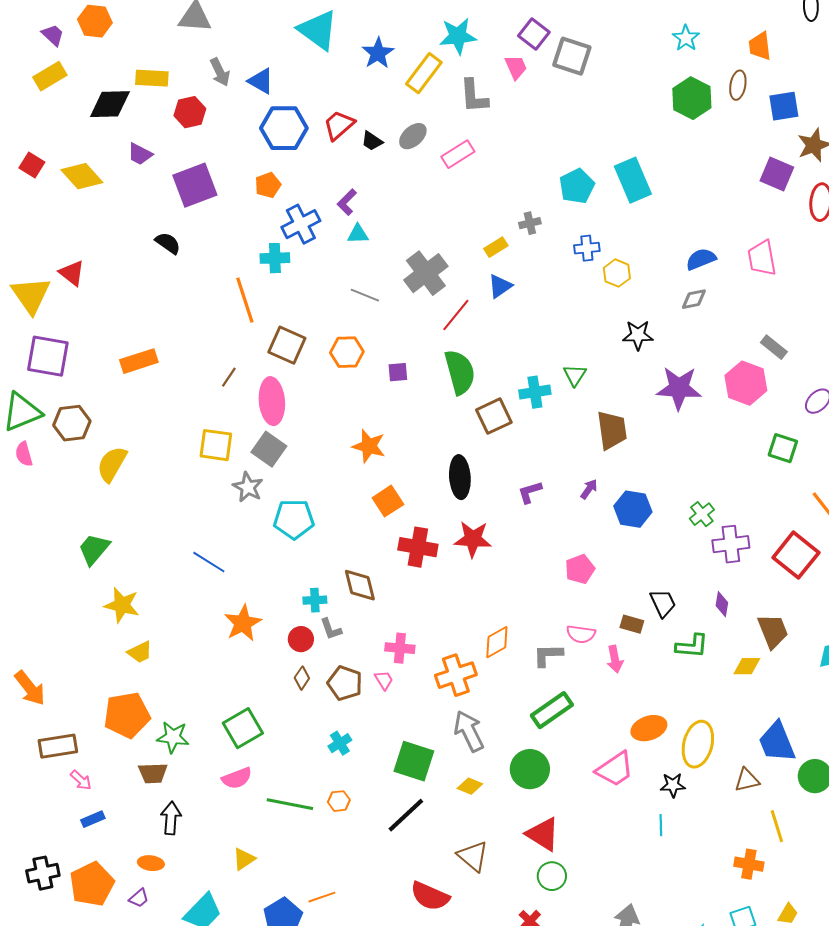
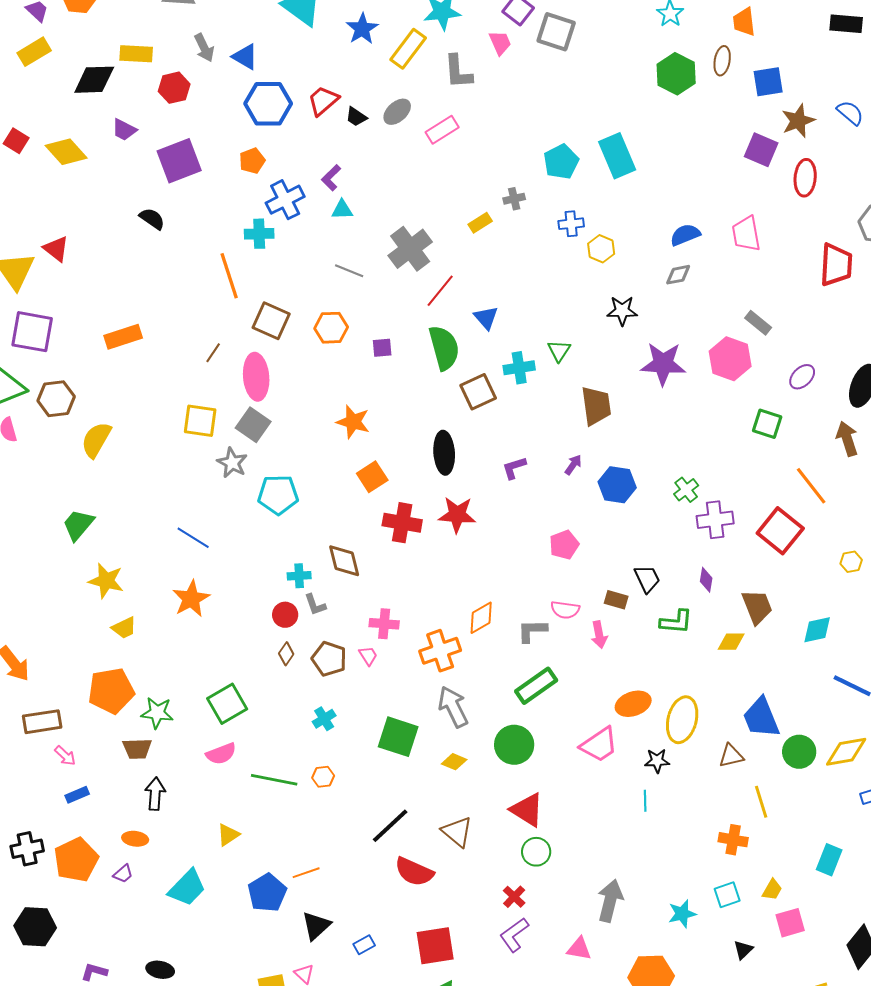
blue triangle: (500, 286) -> (486, 318), moved, turned -36
orange star: (243, 623) -> (191, 599), moved
black line: (406, 815) -> (390, 826), moved

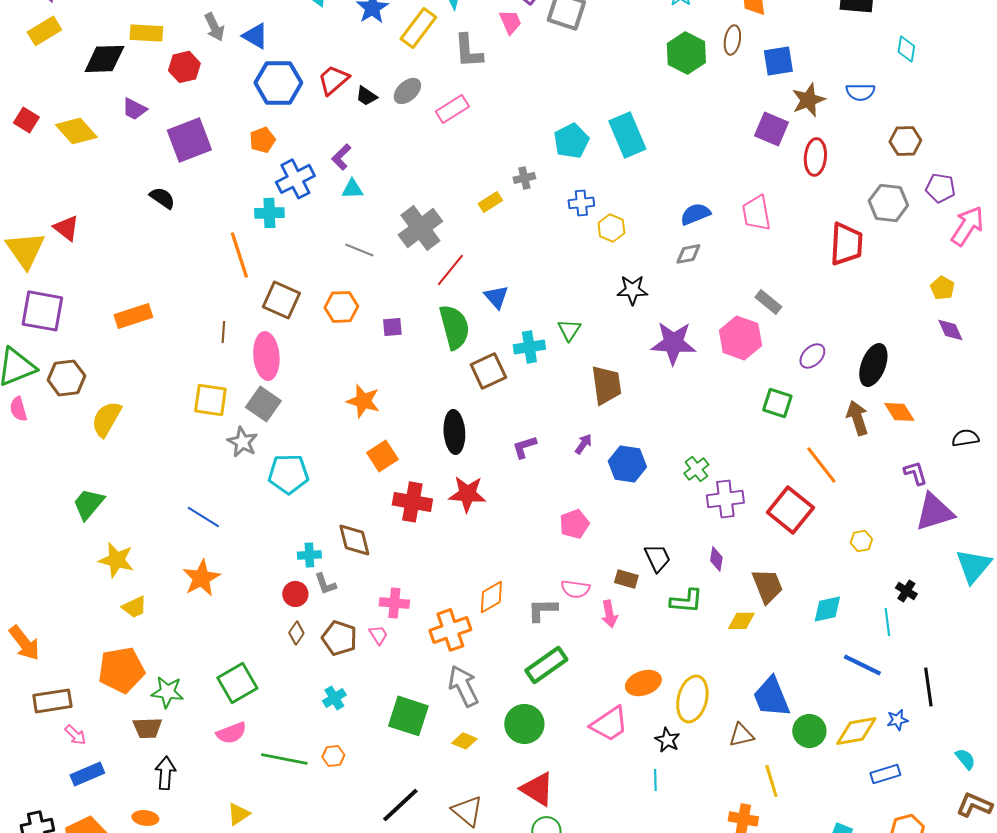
blue semicircle: (850, 113) -> (860, 92), turned 140
brown line: (213, 353) -> (223, 332), turned -30
black star: (657, 761) -> (667, 740), turned 30
blue rectangle: (77, 795) -> (87, 774), size x1.4

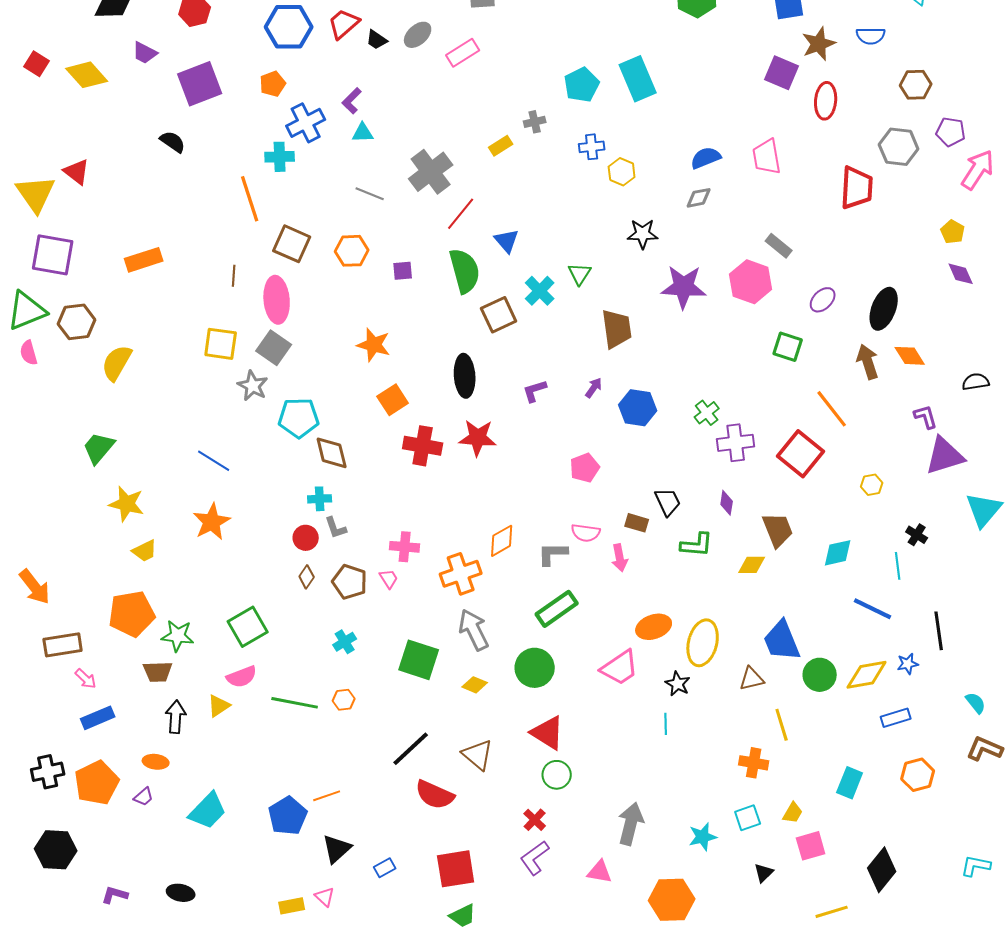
cyan cross: (529, 347) -> (540, 291), turned -36
brown diamond: (354, 540) -> (332, 453), moved
yellow triangle: (238, 814) -> (219, 706), moved

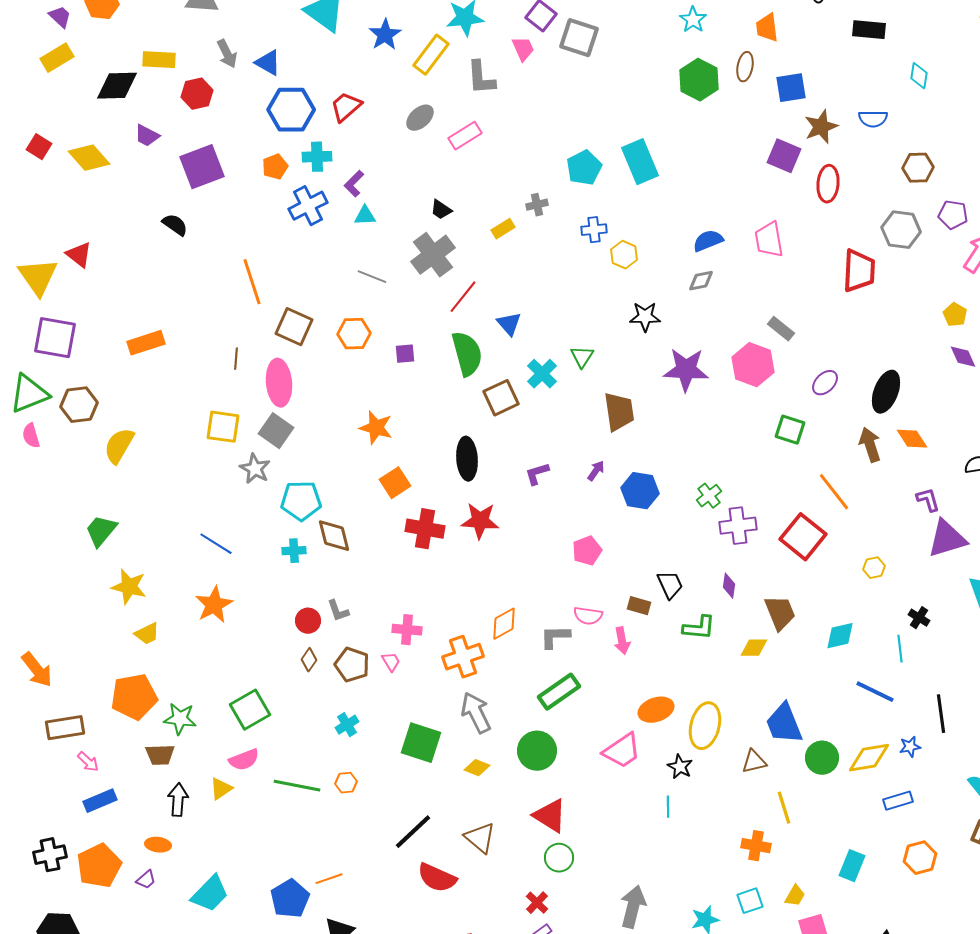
black trapezoid: (377, 40) -> (441, 210), moved
cyan cross: (280, 157) -> (317, 157), moved
cyan cross: (320, 499) -> (294, 551), moved

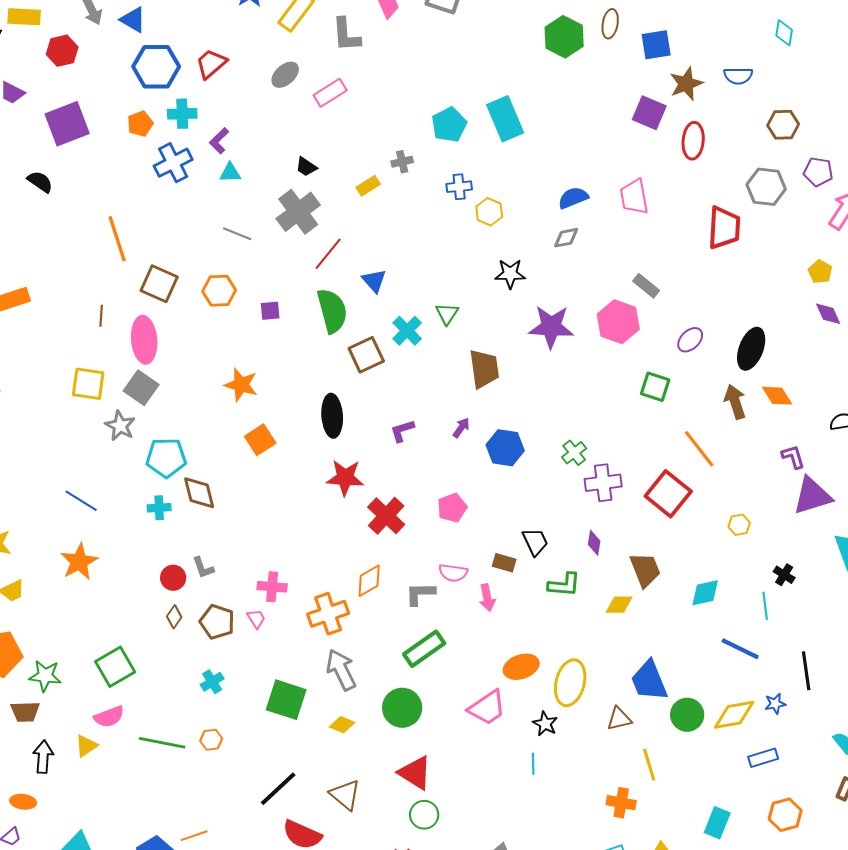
red cross: (425, 529) -> (386, 516), moved, turned 33

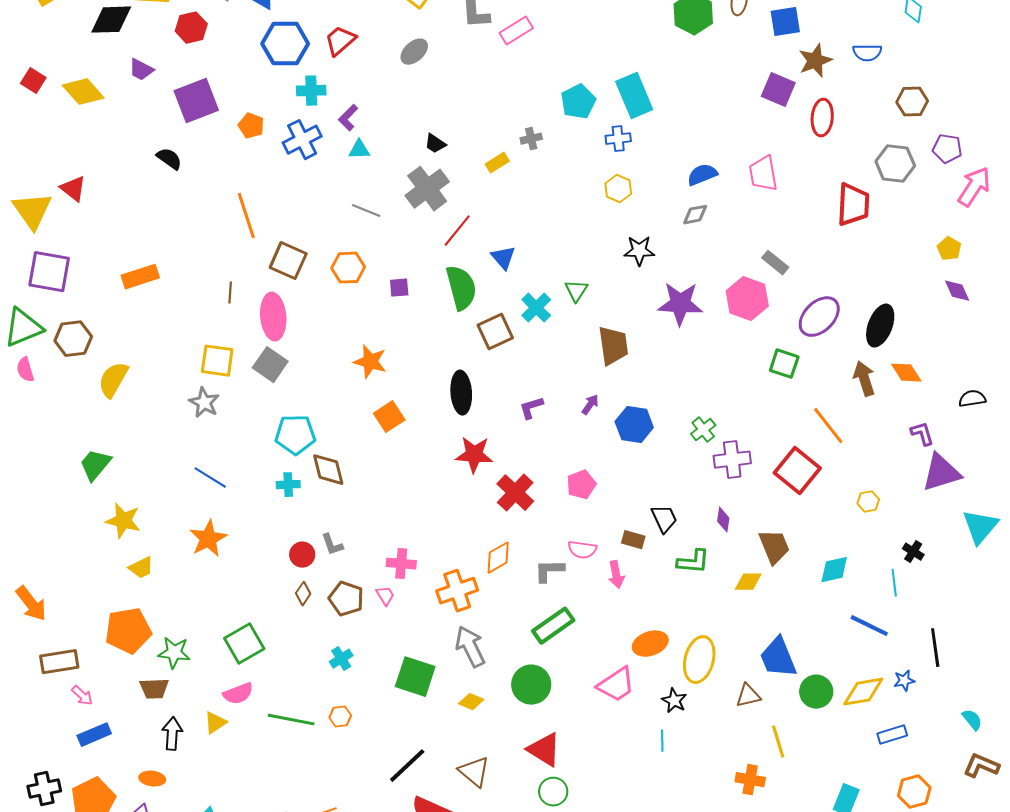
pink rectangle: (330, 93) -> (516, 31), moved
orange pentagon: (140, 124) -> (251, 126), moved, turned -30
blue cross: (459, 187) -> (618, 139), moved
purple ellipse: (690, 340) -> (819, 317), size x1.6
gray star: (120, 426) -> (204, 403), moved

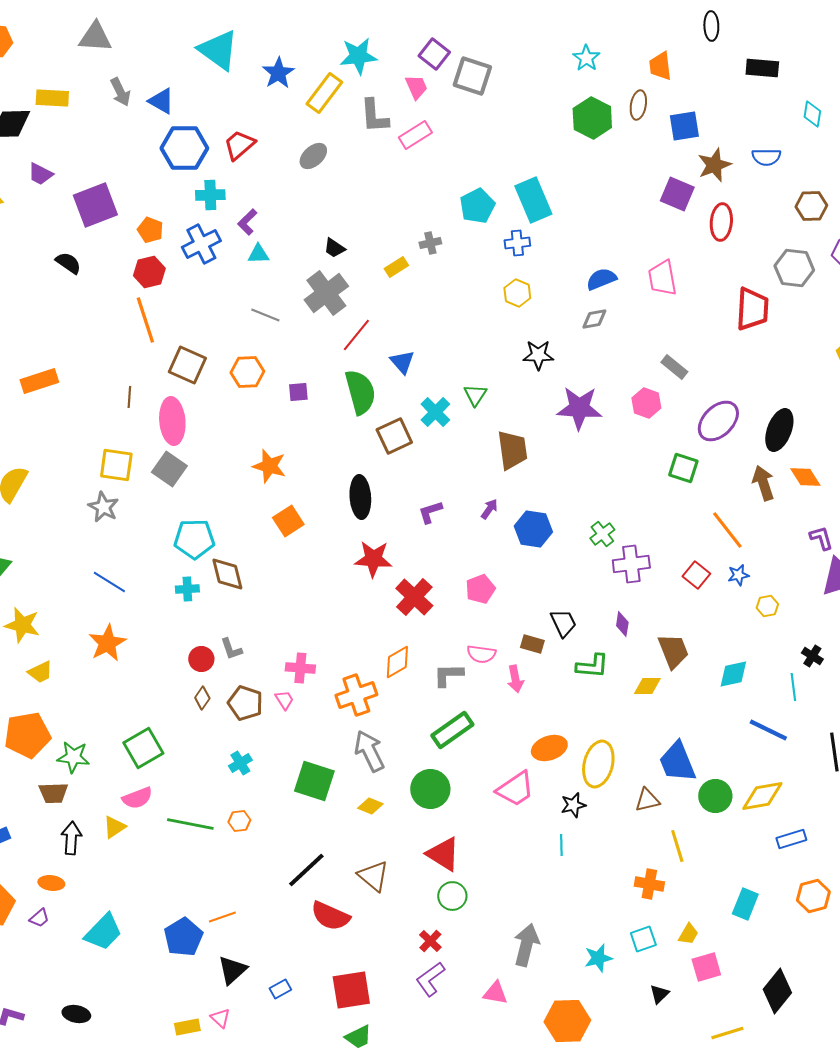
red hexagon: (191, 28) -> (149, 272), moved
pink hexagon: (747, 299) -> (646, 403), size x0.7
red square: (797, 471) -> (696, 575), size x0.6
blue star: (904, 681) -> (738, 575), moved
black star: (674, 701) -> (573, 805), turned 30

